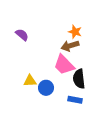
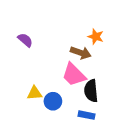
orange star: (75, 32) -> (96, 37), moved
brown arrow: (70, 46) -> (81, 53), turned -144

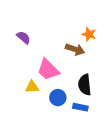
pink trapezoid: (74, 75) -> (48, 70), moved
blue circle: (53, 101) -> (58, 98), moved

